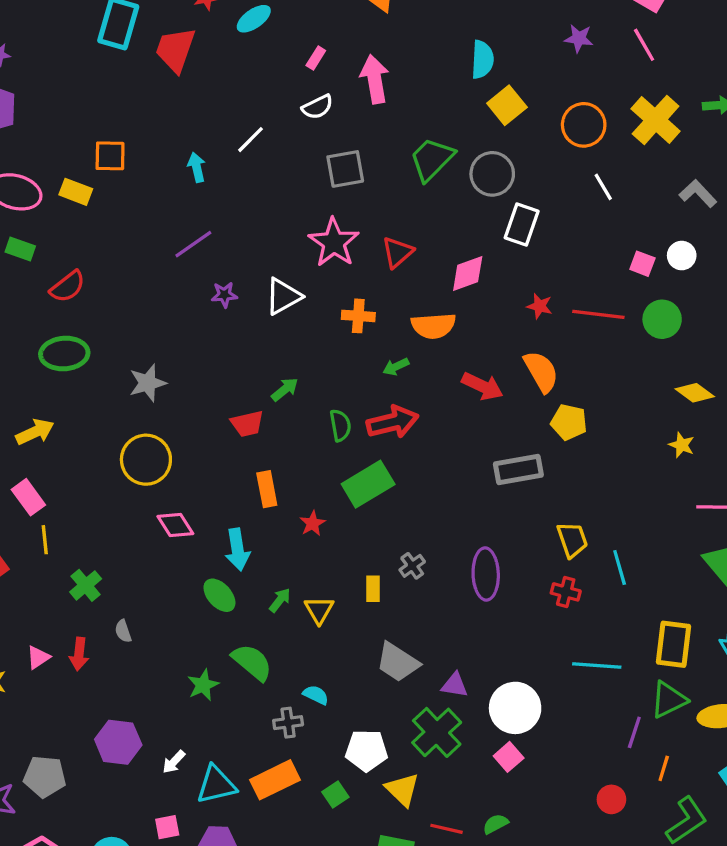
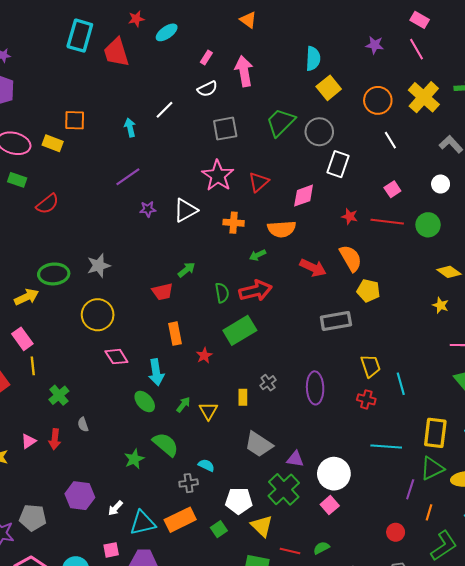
red trapezoid: (175, 50) -> (116, 52), turned -36
pink square: (642, 264) -> (392, 189), moved, turned 35
green ellipse: (64, 354) -> (54, 274), moved

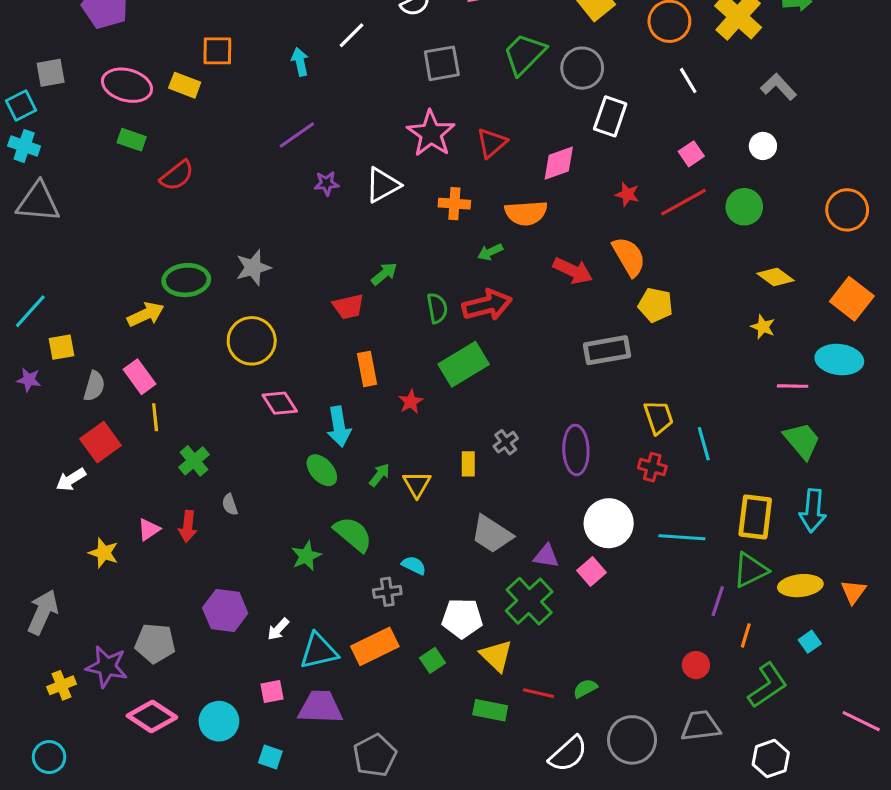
red line: (387, 222) -> (683, 202), turned -36
white circle: (334, 474) -> (609, 523), moved
pink square: (330, 505) -> (591, 572), moved

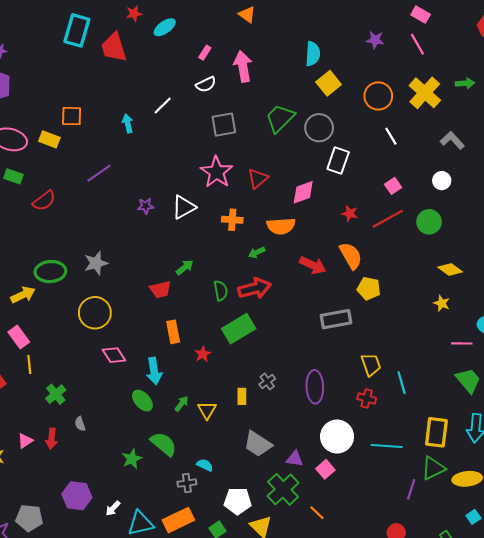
purple line: (297, 135) -> (99, 173), moved
orange line: (746, 635) -> (317, 513), moved, turned -63

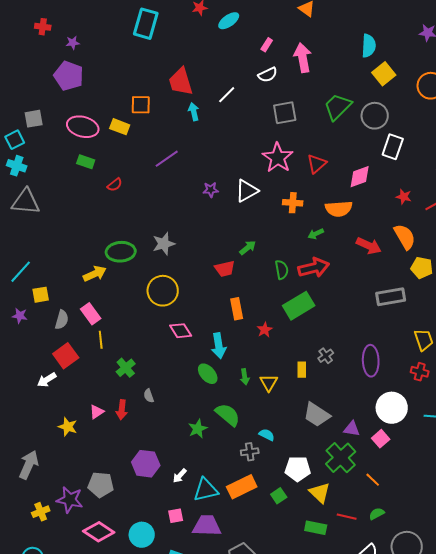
red trapezoid: (114, 47) -> (181, 82), moved
red semicircle: (44, 201) -> (115, 185), size x0.7
green arrow: (182, 404) -> (245, 377), turned 133

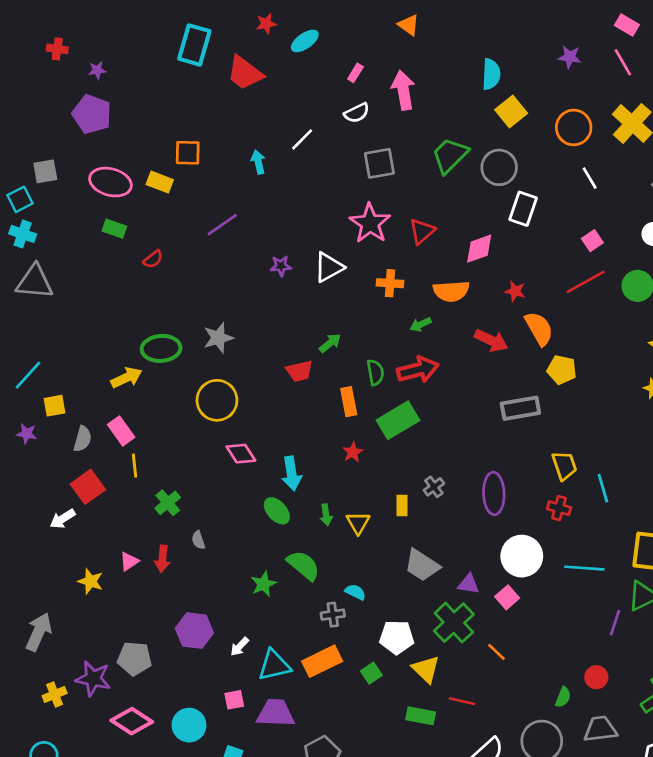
red trapezoid: (181, 82) -> (245, 73), moved, turned -36
red star: (404, 197) -> (515, 291), moved
orange rectangle: (237, 309) -> (349, 402), moved
green semicircle: (377, 514) -> (563, 697), moved, turned 140

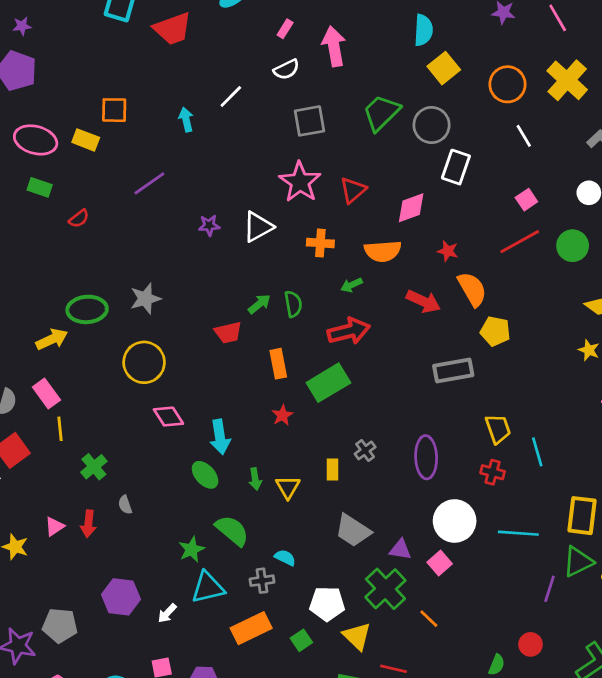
red trapezoid: (245, 73) -> (173, 29), turned -57
green semicircle: (375, 372) -> (293, 304), moved
cyan triangle: (274, 665) -> (208, 587), moved

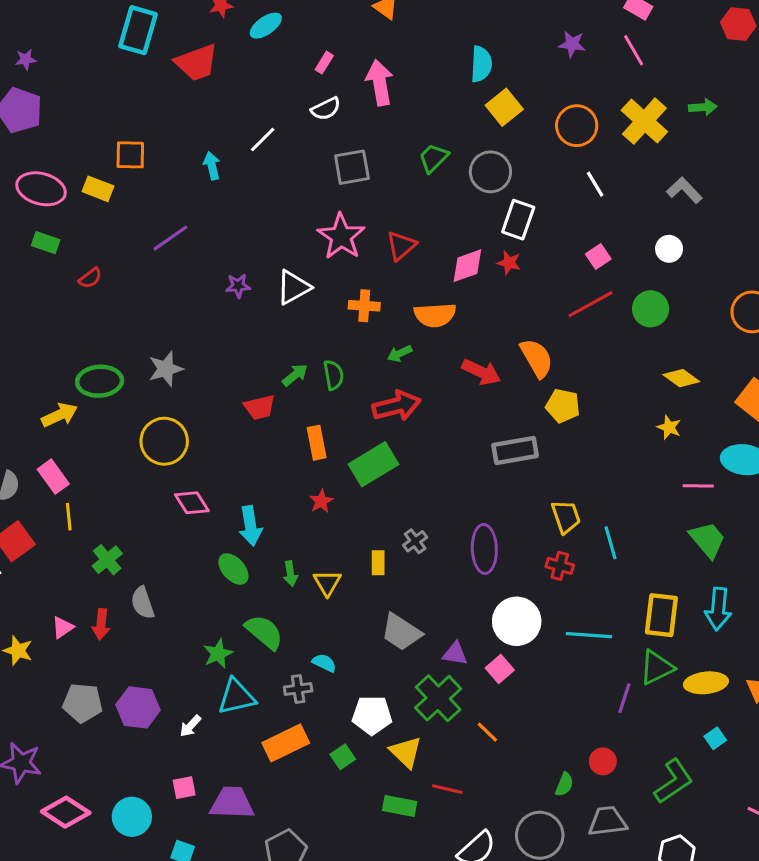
green trapezoid: (381, 113) -> (434, 158), size x0.7
red star: (448, 251) -> (509, 263), moved
gray semicircle: (125, 505) -> (143, 603), size x1.5
gray pentagon: (60, 625) -> (83, 703), moved

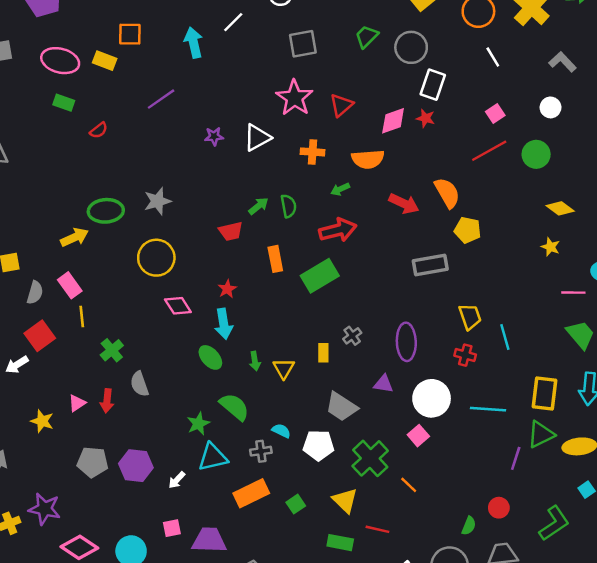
cyan arrow: (212, 166) -> (194, 43), size x1.4
red star: (321, 501) -> (227, 289), moved
purple triangle: (455, 654) -> (383, 384), moved
white pentagon: (372, 715) -> (319, 445), moved

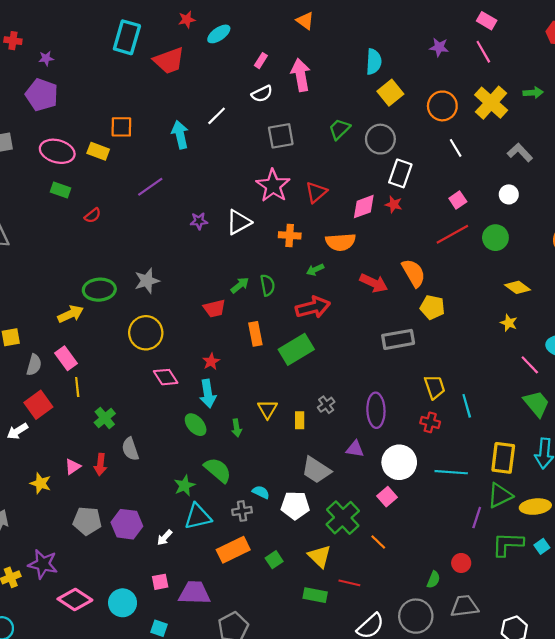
pink line: (573, 293) -> (530, 365), turned 45
yellow triangle: (284, 368) -> (267, 409), moved
green L-shape: (554, 523) -> (508, 544), moved, turned -144

